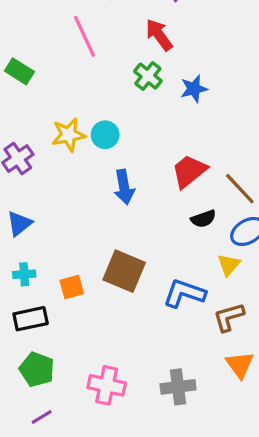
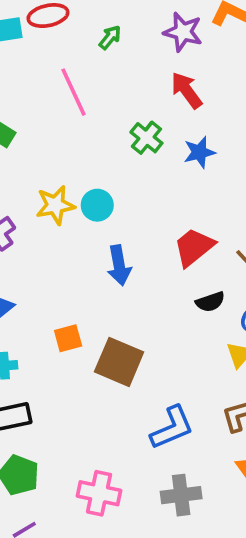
red arrow: (159, 35) -> (187, 90), moved
orange square: (72, 287) -> (68, 338), moved
blue L-shape: (184, 293) -> (172, 428), moved, turned 138

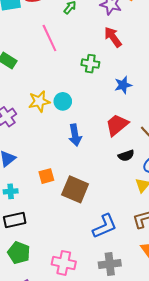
green cross: (146, 138) -> (90, 64), turned -30
blue star: (199, 152) -> (123, 85), moved

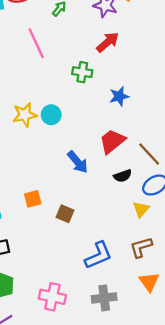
red arrow: (113, 37) -> (108, 42), turned 85
blue arrow: (75, 135) -> (78, 162), moved, turned -30
brown square: (75, 189) -> (65, 214), size x0.6

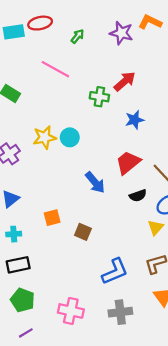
red arrow: (108, 42) -> (125, 81), moved
pink line: (36, 43) -> (55, 69), turned -36

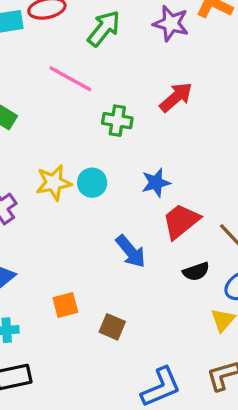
green arrow: (77, 36) -> (104, 28), size x1.6
green cross: (99, 97) -> (117, 121), moved
blue star: (135, 120) -> (156, 183), moved

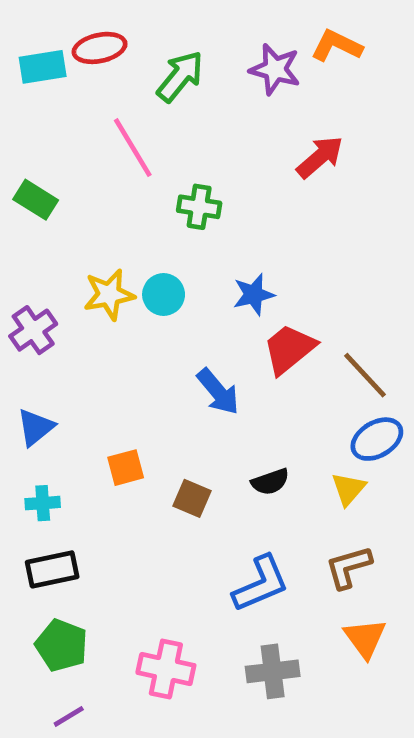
pink line: (70, 79) -> (133, 148), turned 30
red arrow: (176, 97) -> (320, 157), moved
black semicircle: (196, 271) -> (270, 482), moved

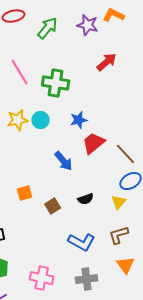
pink line: (133, 148) -> (20, 72), moved
green cross: (199, 207) -> (56, 83), size x1.5
brown square: (192, 498) -> (53, 206), turned 35
blue L-shape: (261, 584) -> (82, 242), turned 52

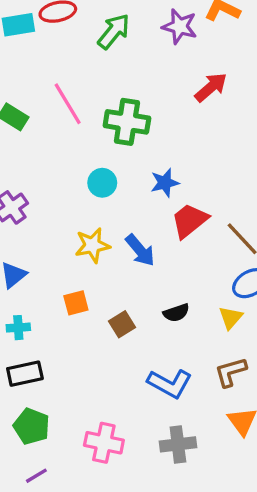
yellow star: (18, 120) -> (92, 245), moved

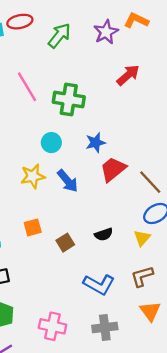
purple star: (180, 26) -> (106, 32), turned 30
yellow star: (92, 245) -> (33, 176), moved
blue arrow: (140, 250) -> (68, 181), moved

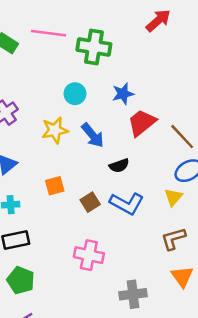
pink line: (27, 87) -> (48, 33), turned -52
black semicircle: (104, 234) -> (119, 166), moved
blue L-shape: (99, 284) -> (127, 203), moved
pink cross: (52, 326) -> (89, 255), moved

